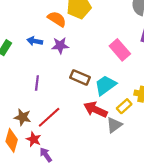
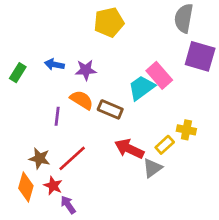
orange semicircle: (57, 19) -> (82, 100), moved
cyan trapezoid: (105, 85) -> (142, 88), moved

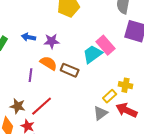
red arrow: (129, 149) -> (127, 110), moved

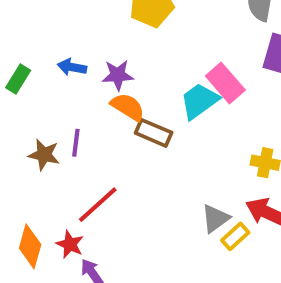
orange semicircle: (49, 63) -> (128, 107), moved
yellow rectangle: (110, 96) -> (235, 236), moved
brown star: (18, 106) -> (44, 155), moved

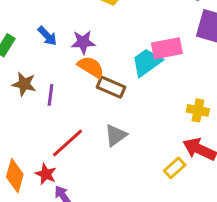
blue arrow: (72, 67) -> (47, 36), turned -145
pink rectangle: (225, 83) -> (167, 48), turned -60
brown star: (44, 155) -> (24, 84), moved
gray triangle: (215, 218) -> (116, 135), moved

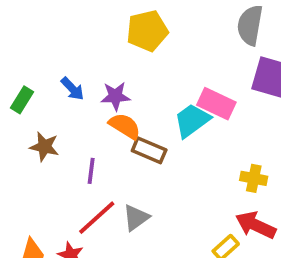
pink rectangle: (167, 48) -> (216, 104), turned 36
purple line: (50, 95) -> (91, 171), moved
gray triangle: (116, 135) -> (136, 218), moved

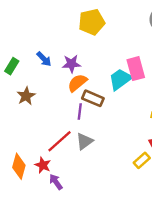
pink rectangle: (216, 104) -> (136, 69), turned 50
orange semicircle: (125, 126) -> (77, 83), turned -72
brown star: (44, 147) -> (26, 96), turned 30
purple line: (91, 171) -> (80, 111), moved

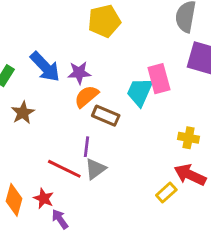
blue arrow: (44, 59) -> (45, 67), size x1.6
cyan trapezoid: (120, 79) -> (140, 92), turned -30
purple line: (80, 111) -> (86, 147), moved
red line: (59, 141) -> (64, 169), turned 68

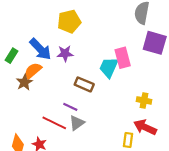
yellow pentagon: (104, 21) -> (69, 21), moved
orange semicircle: (86, 96) -> (33, 71), moved
purple line: (86, 147) -> (70, 107), turned -72
yellow rectangle: (166, 193) -> (128, 140), turned -40

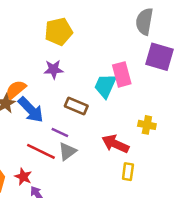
blue arrow: (40, 49) -> (31, 110), moved
red arrow: (145, 127) -> (115, 144), moved

